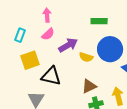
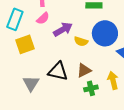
cyan rectangle: (20, 35) -> (15, 19), size x1.5
black triangle: (51, 76) -> (58, 71), moved

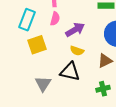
pink semicircle: (43, 18) -> (55, 19), turned -32
yellow semicircle: (81, 41) -> (77, 51), moved
brown triangle: (84, 70) -> (105, 61), moved

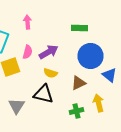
pink semicircle: (55, 19) -> (28, 52), moved

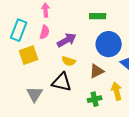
pink semicircle: (28, 52) -> (45, 32), moved

